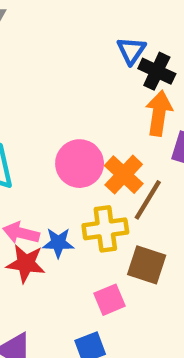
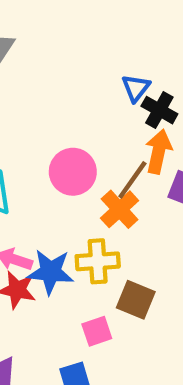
pink circle: (80, 164) -> (73, 172), moved
brown line: (148, 200) -> (132, 180), moved
blue star: (58, 243) -> (50, 272), size x1.5

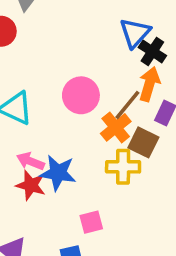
blue triangle: (136, 88) -> (135, 33), size x1.4
yellow cross: (98, 261) -> (123, 167), moved
brown square: (136, 300) -> (143, 142), moved

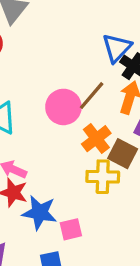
brown line: (127, 105) -> (92, 96), moved
blue star: (58, 173) -> (40, 213), moved

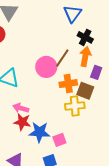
blue triangle: (117, 48) -> (72, 14), moved
orange cross: (96, 139) -> (68, 84), turned 36

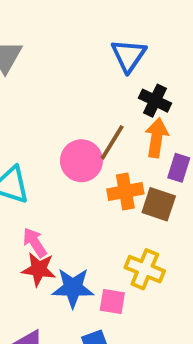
yellow cross: (75, 106) -> (145, 269), moved, turned 30
pink arrow: (21, 108) -> (35, 242), turned 42
pink square: (59, 140) -> (112, 302), turned 32

